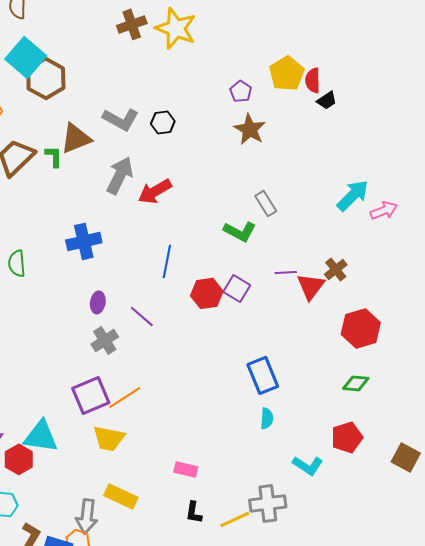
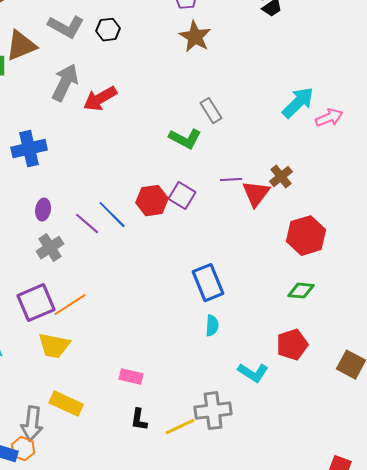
blue line: (167, 261) -> (112, 215), moved, turned -56

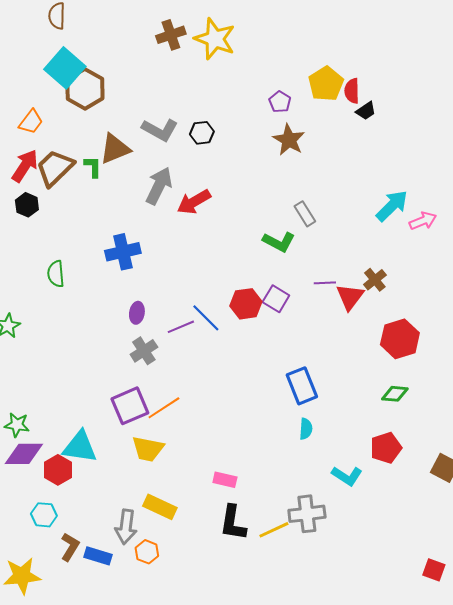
purple line: (87, 224) -> (181, 327), turned -64
black L-shape: (139, 420) -> (233, 523), size x1.6
orange hexagon: (23, 449) -> (147, 552), moved

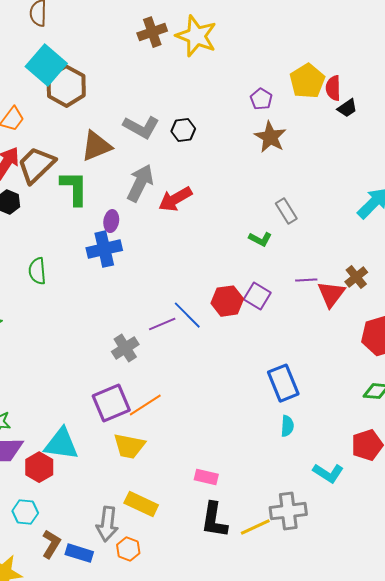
green L-shape: (93, 167) -> (74, 188), moved, size x1.6
green L-shape: (279, 242) -> (260, 239), size x0.7
purple ellipse: (137, 313) -> (111, 221), moved

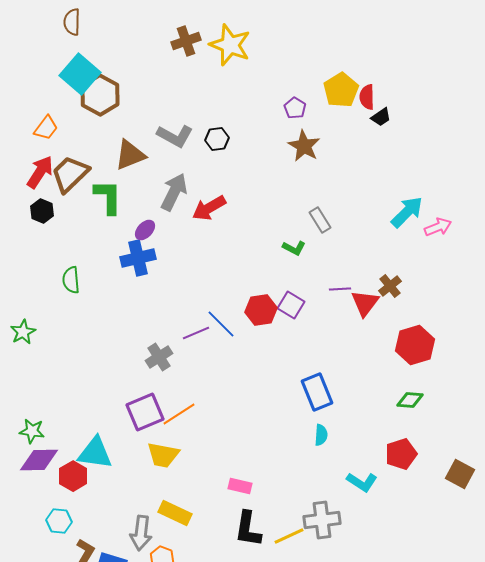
purple ellipse: (111, 221) -> (145, 230), turned 35

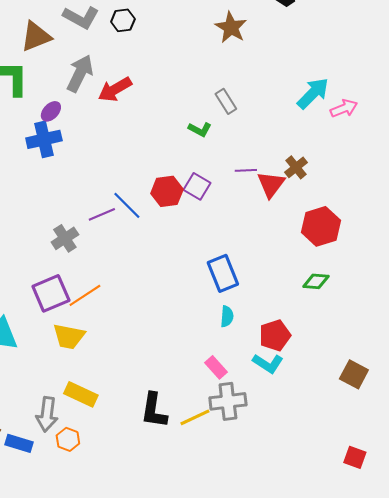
brown star: (304, 146) -> (231, 27), moved
red pentagon: (401, 454) -> (275, 335), moved
brown square: (460, 474) -> (354, 374), moved
pink rectangle: (240, 486) -> (216, 367), moved, turned 35

